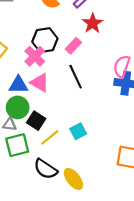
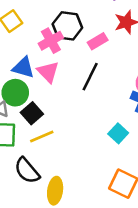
black line: (76, 77) -> (90, 77), turned 35
cyan square: (78, 131) -> (118, 133), moved, turned -35
yellow ellipse: (73, 179) -> (55, 191), turned 30

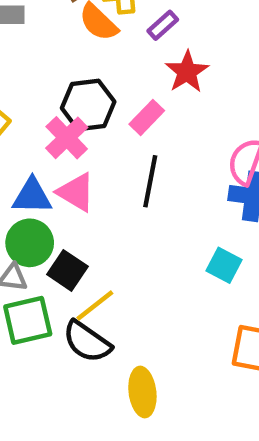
black semicircle: (27, 171) -> (87, 342), moved

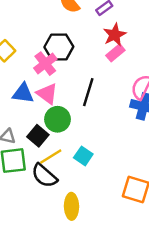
pink rectangle: (147, 117) -> (115, 53), moved
green circle: (30, 243) -> (57, 119), moved
cyan square: (224, 265) -> (83, 156), moved

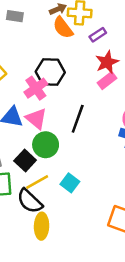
yellow ellipse: (71, 206) -> (42, 226), moved

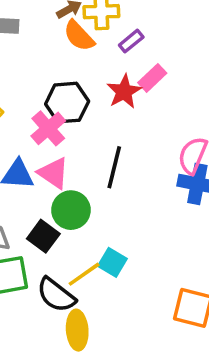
red star: (107, 62) -> (124, 92), moved
pink rectangle: (107, 80) -> (152, 78), moved
yellow line: (37, 182) -> (84, 274), moved

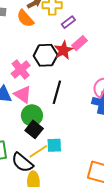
orange semicircle: (79, 36) -> (25, 18), moved
black hexagon: (67, 103) -> (46, 55), moved
black square: (43, 236) -> (34, 129), moved
cyan square: (112, 262) -> (54, 145), turned -35

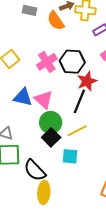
red star: (64, 50) -> (87, 81), moved
pink cross: (21, 69) -> (47, 62), moved
yellow line: (38, 151) -> (77, 131), moved

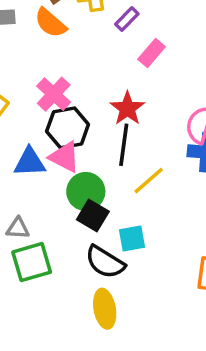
black hexagon: (72, 62) -> (68, 128), moved
yellow line: (77, 131) -> (149, 181), moved
black semicircle: (35, 170) -> (105, 262), moved

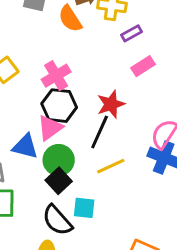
pink triangle: (65, 157) -> (50, 128), turned 40
blue triangle: (30, 162) -> (25, 146), moved

